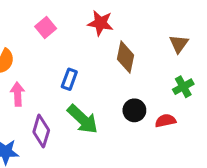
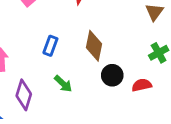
brown diamond: (126, 57) -> (94, 46), moved
green arrow: (83, 119) -> (63, 84), size x0.6

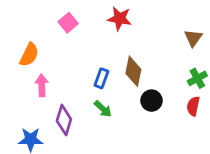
blue rectangle: (50, 46) -> (101, 78), moved
red semicircle: (142, 85) -> (193, 106), moved, turned -66

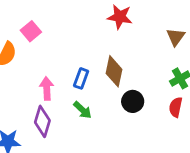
red star: (120, 19) -> (120, 17), moved
pink square: (68, 23) -> (31, 31), moved
pink arrow: (42, 85) -> (47, 89), moved

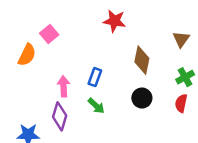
red star: (120, 17) -> (114, 21), moved
brown diamond: (114, 71) -> (142, 60), moved

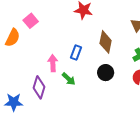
blue rectangle: (95, 77) -> (76, 52), moved
pink arrow: (63, 86) -> (53, 63), moved

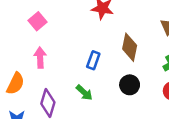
orange semicircle: (13, 38) -> (15, 84), moved
pink arrow: (53, 63) -> (40, 58), moved

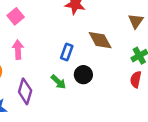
brown diamond: (130, 47) -> (100, 40), turned -40
black circle: (130, 85) -> (83, 75), moved

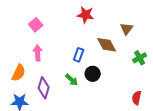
brown triangle: (136, 21) -> (127, 29), moved
red semicircle: (136, 79) -> (137, 98), moved

